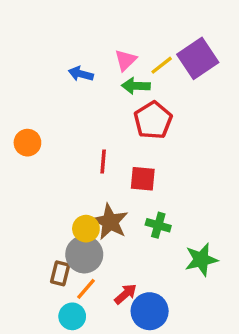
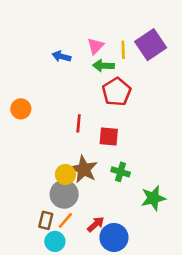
yellow line: (162, 65) -> (123, 50), turned -54
brown rectangle: (60, 273) -> (46, 220), moved

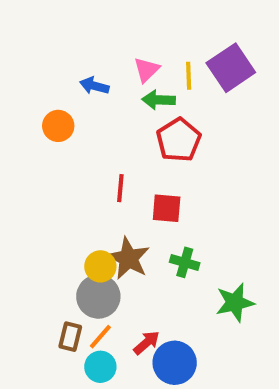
orange circle: (21, 109) -> (58, 126), moved
cyan circle: (55, 241) -> (100, 367), moved

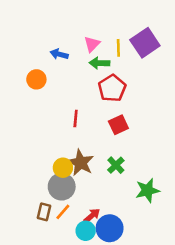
red square: (167, 208) -> (118, 125), moved, turned -30
green cross: (185, 262) -> (116, 165), turned 30
cyan circle: (100, 367) -> (86, 231), moved

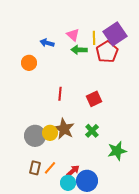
pink triangle: (92, 44) -> (73, 35), turned -32
red pentagon: (112, 88) -> (107, 52), moved
gray circle: (62, 187) -> (35, 136), moved

